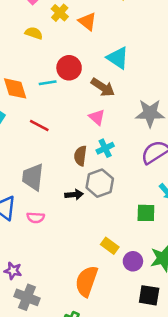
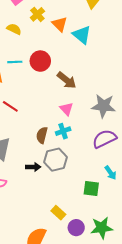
cyan triangle: (118, 58) -> (82, 35), moved
cyan line: (48, 83) -> (15, 62), moved
pink triangle: (97, 117) -> (66, 109), moved

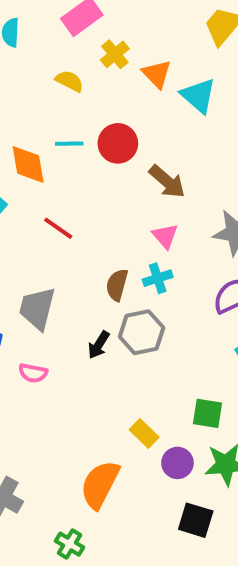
black arrow: (33, 167) -> (99, 345), turned 120
green square: (91, 189) -> (207, 413), moved

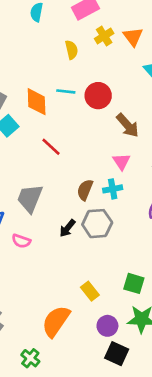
orange triangle: (157, 74) -> (133, 37), moved
yellow semicircle: (69, 81) -> (71, 50), turned 42
purple circle: (177, 463) -> (107, 326), moved

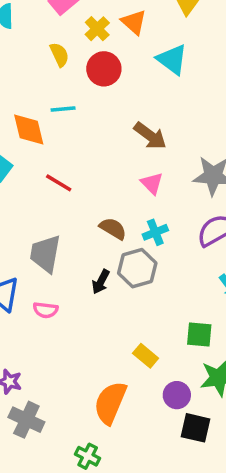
red circle: (98, 96) -> (104, 69), moved
cyan cross: (113, 189) -> (155, 232), moved
brown semicircle: (85, 190) -> (113, 229), turned 110

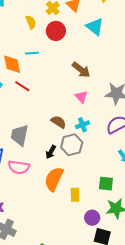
red line: (59, 183) -> (22, 86), moved
pink semicircle: (46, 310) -> (19, 167), size x1.5
yellow rectangle: (146, 356) -> (75, 195), turned 48
orange semicircle: (110, 403) -> (54, 179), moved

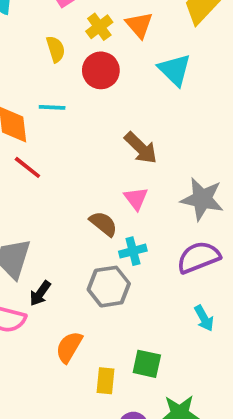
brown semicircle: (59, 122) -> (103, 224), moved
black arrow: (51, 152) -> (40, 293), moved
orange semicircle: (54, 179) -> (69, 347), size x0.7
green square: (106, 184) -> (147, 364), moved

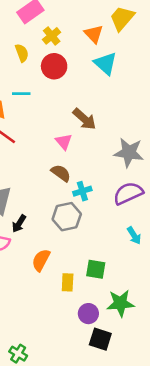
orange triangle: (139, 25) -> (94, 34), moved
pink triangle: (136, 198) -> (64, 142), moved

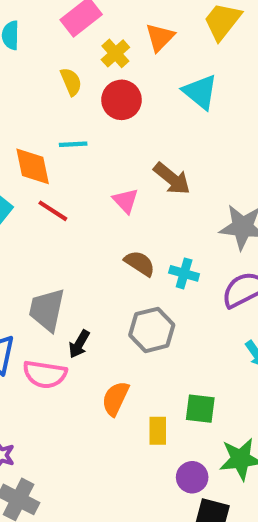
orange triangle: (94, 34) -> (160, 37), moved, turned 30
pink triangle: (64, 142) -> (126, 201), moved
cyan cross: (82, 191) -> (184, 273), moved, turned 36

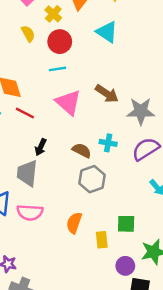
cyan line: (73, 144) -> (58, 69), moved
brown arrow: (172, 179) -> (107, 94), moved
pink triangle: (126, 201) -> (68, 102), size x1.6
brown semicircle: (140, 263) -> (82, 150), moved
black arrow: (79, 344) -> (41, 147), moved

